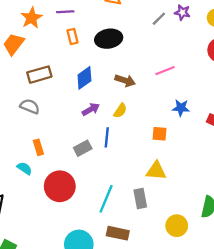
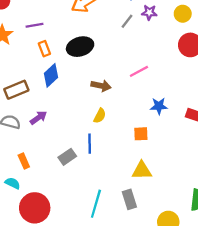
blue diamond: (84, 78) -> (51, 75), moved
purple arrow: (91, 109) -> (38, 118), moved
red circle: (60, 186) -> (35, 208), moved

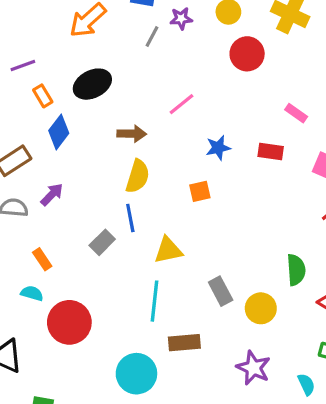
yellow semicircle: (100, 116) -> (138, 176), size x1.5
yellow triangle: (142, 171) -> (168, 250), moved
gray rectangle: (129, 199) -> (221, 291), moved

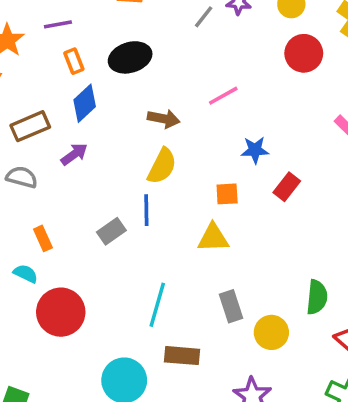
red rectangle: (271, 152) -> (287, 187), moved, turned -70
purple arrow: (52, 195) -> (74, 154), moved
yellow triangle: (168, 250) -> (213, 238), moved

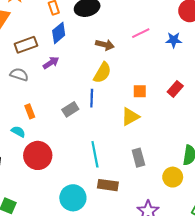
blue star: (255, 150) -> (174, 40), moved
yellow triangle: (213, 238) -> (130, 117), turned -30
cyan line: (157, 305) -> (95, 154), turned -30
yellow circle: (271, 332) -> (173, 177), moved

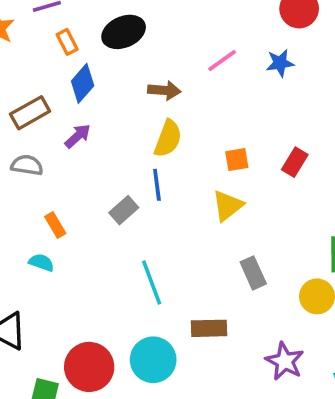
red rectangle: (175, 89) -> (295, 162), moved
cyan line: (95, 154) -> (152, 283), moved
red circle: (38, 155) -> (89, 367), moved

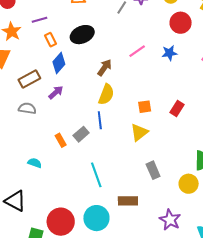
brown arrow: (164, 90) -> (105, 67), turned -60
orange rectangle: (55, 225) -> (61, 140), moved

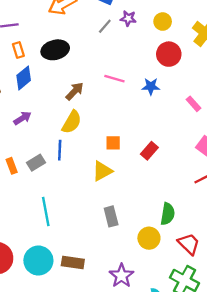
pink line: (137, 51) -> (114, 79), turned 42
purple arrow: (56, 92) -> (22, 118), moved
brown rectangle: (128, 201) -> (73, 262), moved

